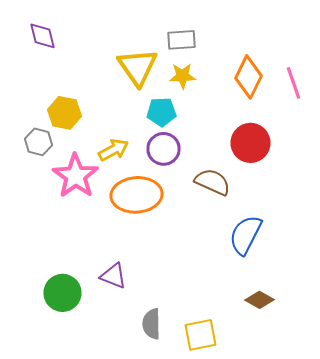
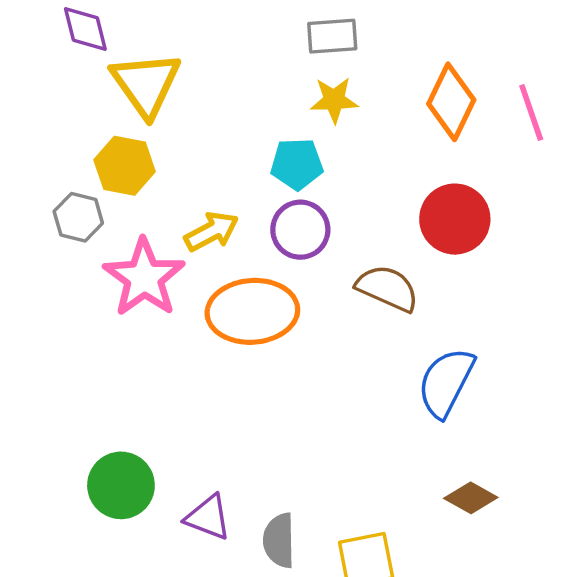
yellow triangle: (138, 67) -> (146, 84), moved
purple triangle: (114, 276) -> (208, 517), moved

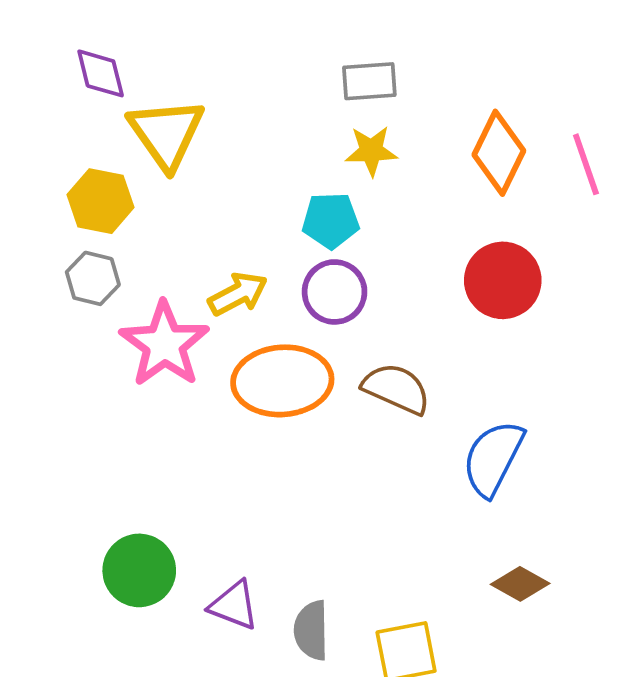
yellow hexagon: (125, 166) -> (101, 201), moved
brown semicircle: (387, 288) -> (396, 389), moved

